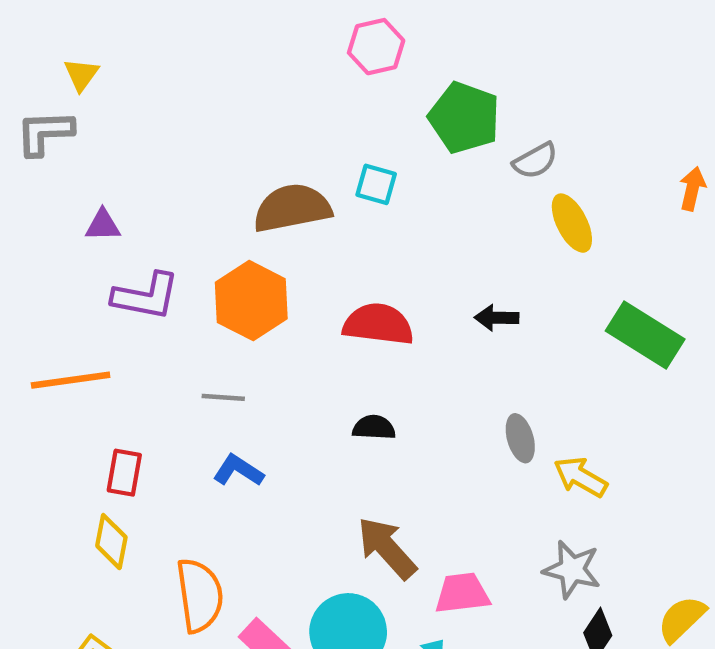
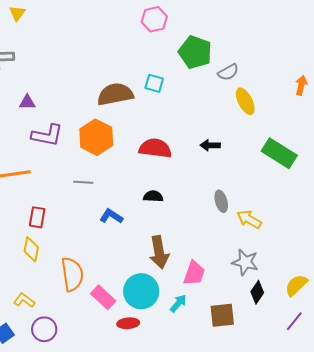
yellow triangle: (81, 75) -> (17, 13), moved
blue L-shape: (238, 471) -> (111, 216), moved
brown arrow: (387, 548) -> (159, 252), turned -148
pink trapezoid: (462, 593) -> (194, 273), turned 116

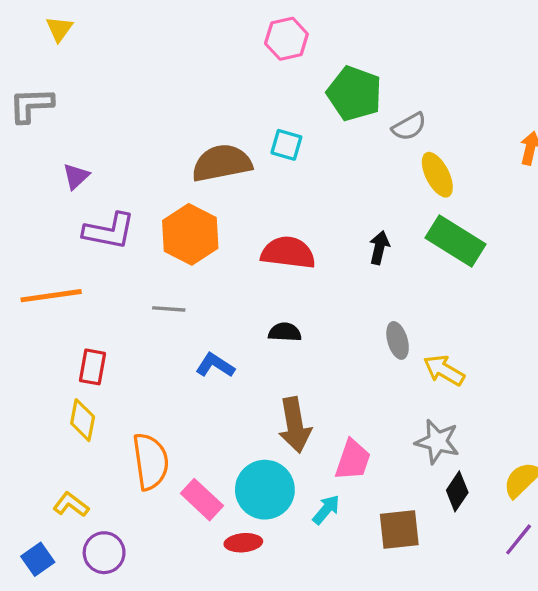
purple triangle: (27, 102) -> (76, 176), turned -42
black arrow: (210, 145) -> (379, 248), turned 102
green rectangle: (279, 153) -> (456, 241), moved

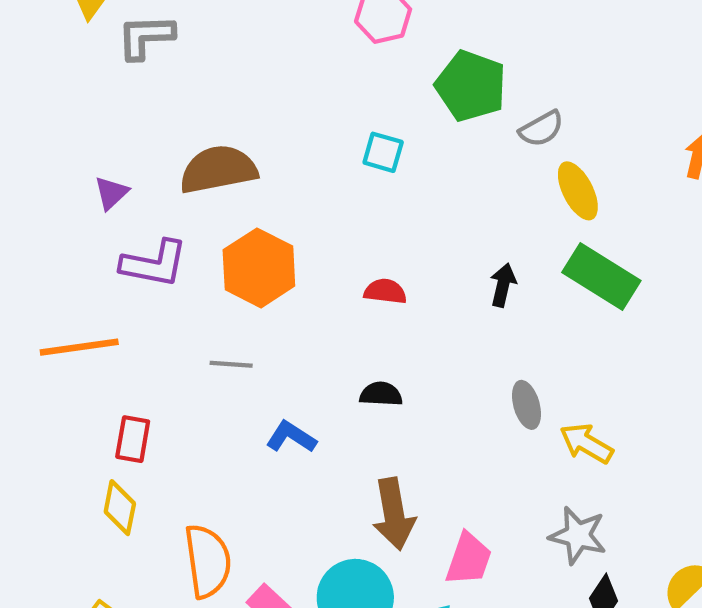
gray L-shape: (31, 105) -> (146, 37), moved
brown semicircle: (222, 163) -> (218, 169), moved
red semicircle: (288, 253) -> (385, 291), size x0.6

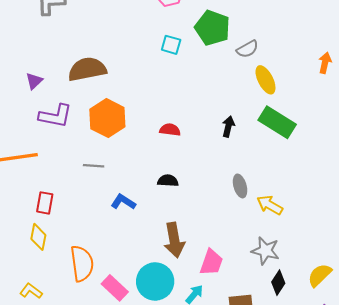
cyan square: (383, 152) -> (171, 45), moved

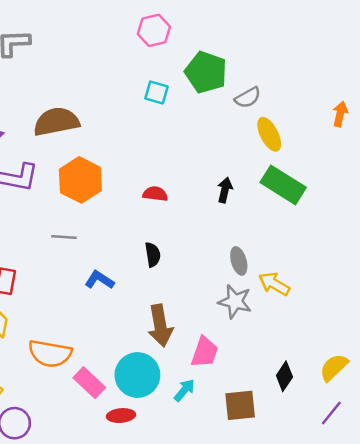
black semicircle: (168, 181) -> (153, 255), turned 78
gray star: (265, 251) -> (235, 302), moved
orange semicircle: (82, 263) -> (50, 353), turned 108

